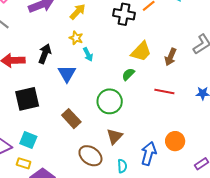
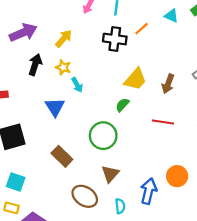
black arrow: (45, 54) -> (35, 65), moved

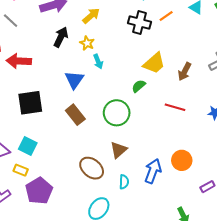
brown rectangle: (62, 156) -> (75, 115), moved

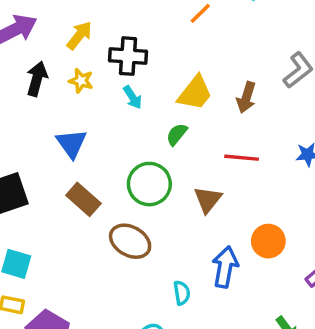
black cross: (140, 23) -> (128, 56), moved
cyan arrow: (98, 61) -> (133, 97), moved
brown triangle: (119, 150) -> (208, 200), moved
brown ellipse: (92, 168) -> (130, 241), moved

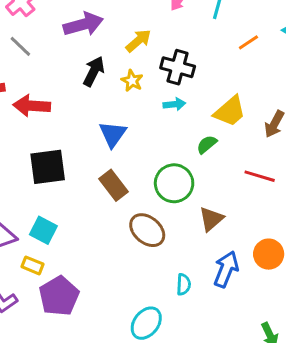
cyan arrow: (133, 97) -> (174, 104), turned -75
brown triangle: (208, 200) -> (211, 219), moved

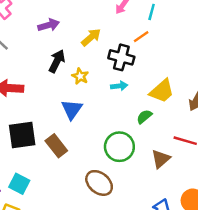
purple arrow: (83, 24) -> (49, 25), size x0.7
orange line: (248, 42) -> (141, 37), moved
yellow star: (132, 81) -> (80, 76), moved
brown rectangle: (114, 185) -> (56, 146), moved
brown triangle: (211, 219) -> (161, 159), moved

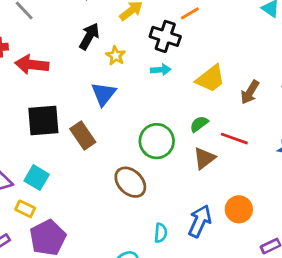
green semicircle: (144, 117) -> (199, 124), moved

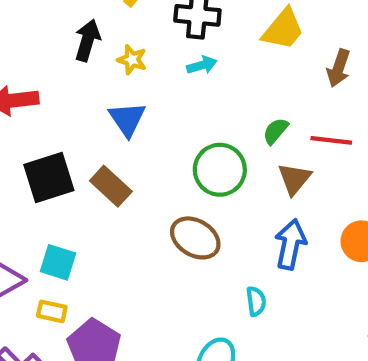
yellow trapezoid: (210, 79) -> (283, 29), moved
blue arrow: (200, 221) -> (290, 244), moved

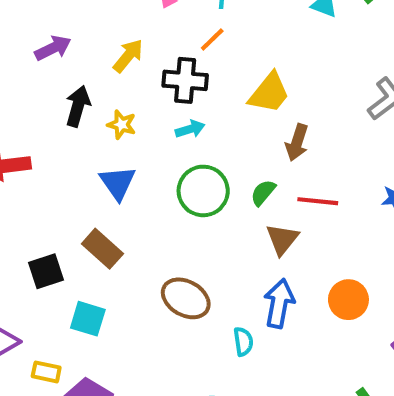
brown arrow: (339, 68) -> (297, 142), moved
green circle: (220, 170) -> (203, 191), moved
black square: (49, 178) -> (46, 271), moved, size x0.7
cyan square: (58, 262) -> (88, 319), moved
cyan semicircle: (256, 301) -> (243, 342), moved

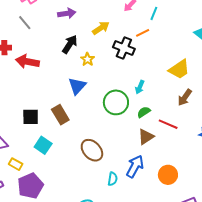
yellow trapezoid: (269, 93) -> (179, 69), moved
cyan arrow: (190, 129) -> (140, 87), moved, turned 112
brown arrow: (297, 142) -> (185, 97), moved

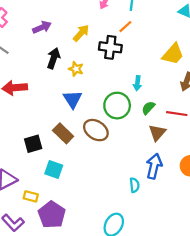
brown ellipse: (92, 150) -> (96, 130), moved

